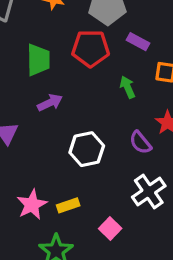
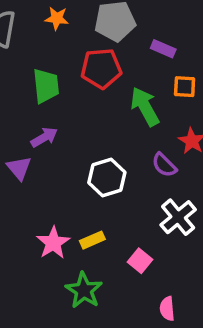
purple rectangle: (138, 42) -> (163, 49), moved
green arrow: (127, 87) -> (145, 106), size x1.6
purple arrow: (50, 103) -> (44, 137), moved

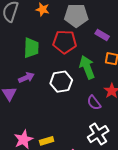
white hexagon: (107, 178) -> (61, 82), moved

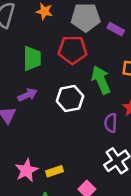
purple rectangle: (102, 35) -> (116, 29), moved
purple semicircle: (94, 103) -> (111, 123), turned 42

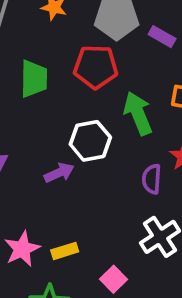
purple arrow: (27, 95) -> (59, 173), moved

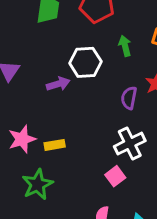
green arrow: (138, 113) -> (125, 46), size x0.6
pink square: (113, 279) -> (115, 176), moved

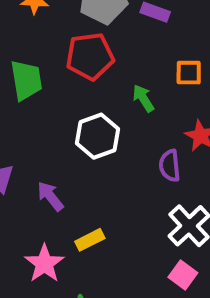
purple arrow: (58, 84) -> (50, 196), moved, turned -95
yellow rectangle: (55, 145) -> (90, 240), moved

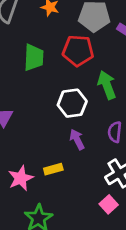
green arrow: (143, 98) -> (107, 85), size x1.5
purple arrow: (50, 196) -> (77, 139), moved

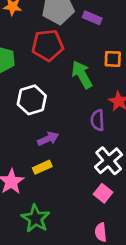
white hexagon: (72, 103) -> (32, 100), moved
purple arrow: (77, 139) -> (48, 139), moved, turned 102

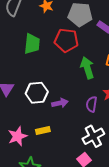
white hexagon: (32, 100) -> (37, 93), moved
purple arrow: (48, 139) -> (60, 103), moved

